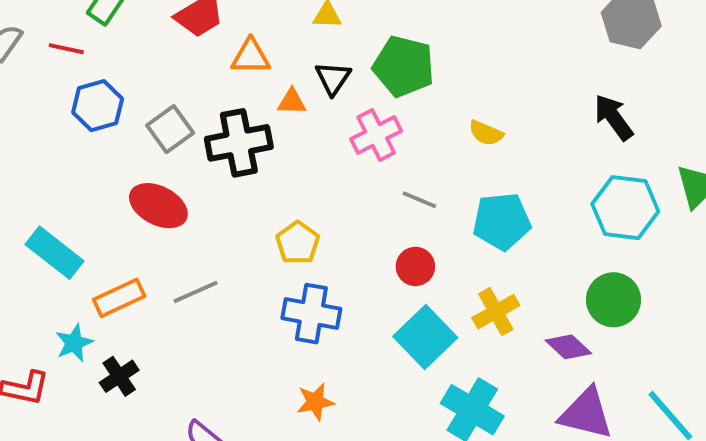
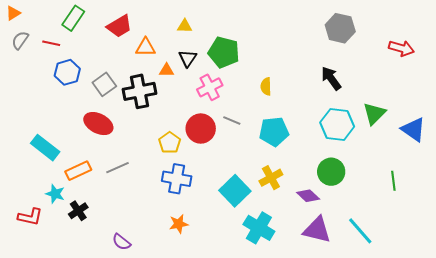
yellow semicircle: (486, 133) -> (266, 86), turned 66
red circle: (415, 266) -> (201, 129), moved, size x1.5
cyan star: (74, 343) -> (55, 194), turned -30

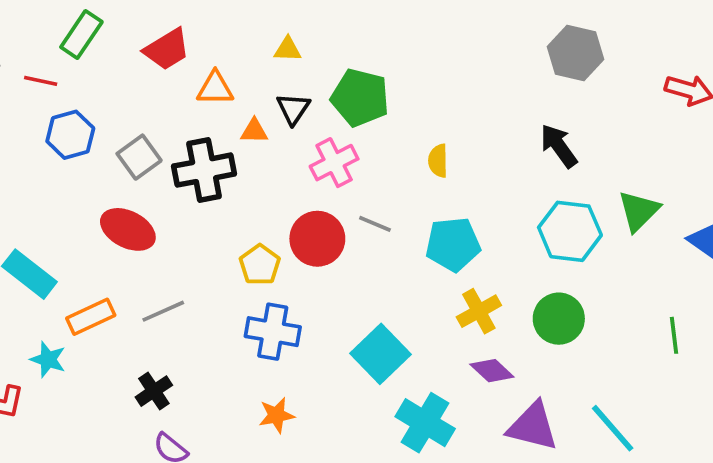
yellow cross: (271, 178) -> (479, 311), moved
purple diamond: (308, 196) -> (492, 371), moved
black cross: (78, 211) -> (154, 391), moved

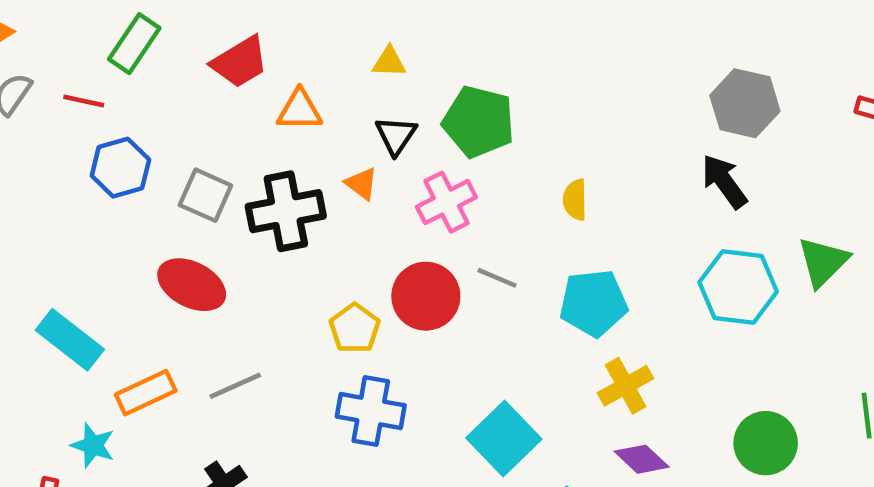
gray hexagon: (575, 53) -> (745, 103), moved
orange triangle: (254, 131) -> (362, 184), moved, turned 36
gray square: (139, 157) -> (205, 195), turned -30
green circle: (559, 319) -> (766, 443), moved

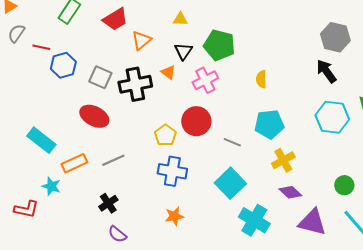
red line: (84, 101) -> (41, 47), moved
orange triangle: (300, 110) -> (141, 40), turned -40
gray line: (497, 278) -> (232, 142), moved
green circle: (766, 443) -> (344, 185), size x0.7

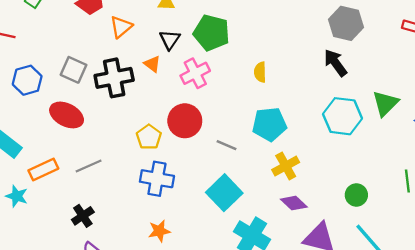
blue hexagon: (63, 65) -> (27, 80), moved

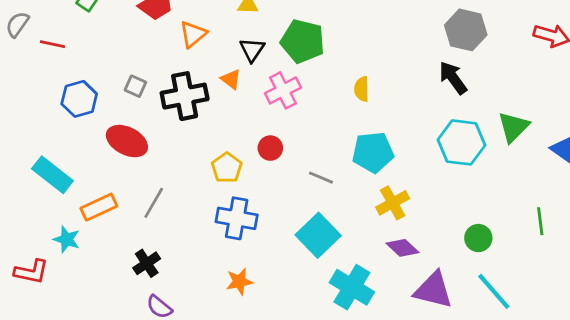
gray square: (73, 70) -> (135, 86), size x0.7
red circle: (185, 121) -> (270, 148), size x0.6
gray line: (89, 166) -> (154, 203), turned -36

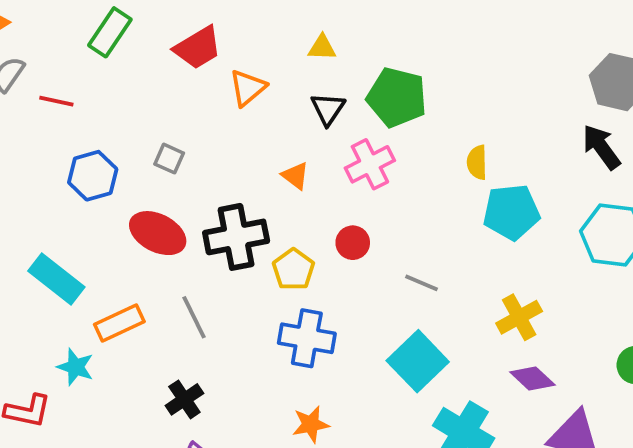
orange triangle: (231, 79) -> (295, 176), moved
black cross: (185, 96) -> (236, 237), moved
cyan pentagon: (373, 152) -> (511, 212), moved
gray line: (154, 203) -> (194, 317), turned -56

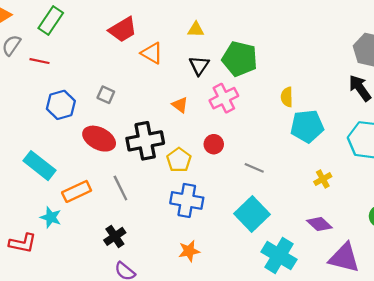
green rectangle: (110, 32) -> (51, 21), moved
orange triangle: (248, 88) -> (152, 53), turned -50
yellow cross: (519, 317) -> (323, 179), moved, size x0.7

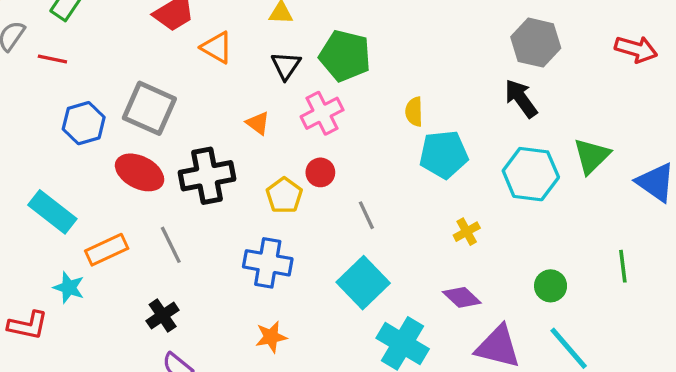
gray square: (106, 95) -> (149, 108), size x2.0
red circle: (214, 144) -> (320, 172), moved
yellow pentagon: (179, 160) -> (284, 195), moved
gray line: (254, 168) -> (366, 215), turned 42

